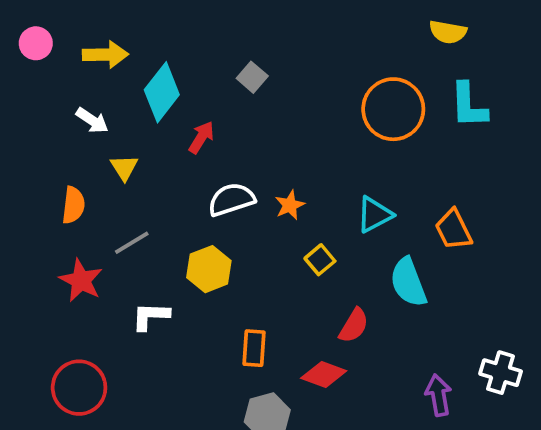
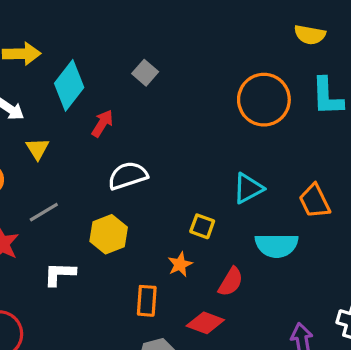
orange star: (290, 205) -> (180, 264), moved
yellow square: (320, 260) -> (202, 226), turned -30
cyan semicircle: (408, 282) -> (277, 245), turned -69

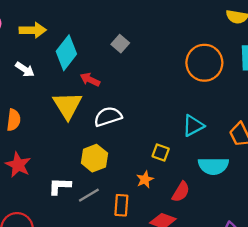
red arrow: (102, 123) -> (90, 80), turned -96
yellow triangle: (37, 149) -> (67, 105), moved, size x1.8
gray line: (44, 212) -> (89, 195), moved

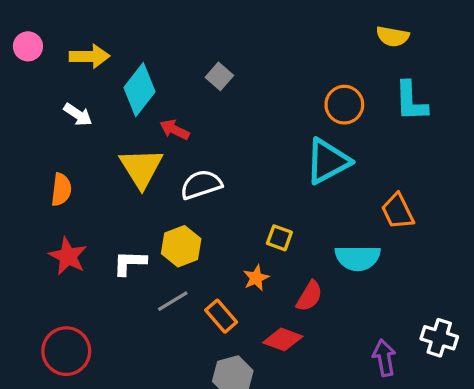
orange circle: (204, 63) -> (344, 105), size x0.7
cyan triangle: (193, 126) -> (328, 161), moved, size x1.4
white L-shape: (60, 186) -> (130, 263), moved
orange rectangle: (121, 205) -> (221, 316), turned -45

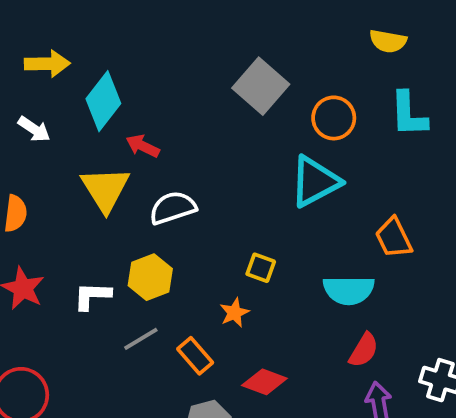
gray square: (219, 76) -> (261, 86), moved, size x1.8
red semicircle: (309, 296) -> (364, 350), moved

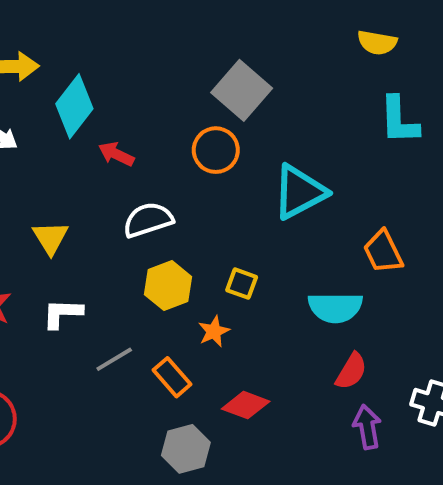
orange circle: (334, 118) -> (216, 150), moved
yellow triangle: (105, 189) -> (50, 238), moved, size x0.7
yellow hexagon: (150, 277) -> (168, 286), moved

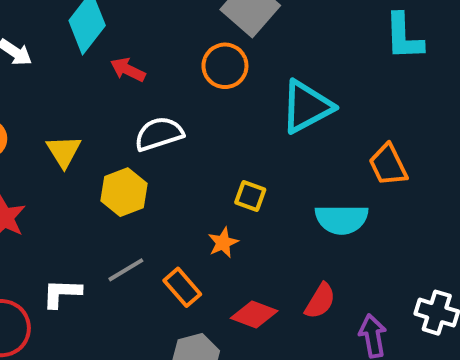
yellow hexagon: (168, 286) -> (124, 192), moved
white L-shape: (62, 313) -> (62, 293), moved
red semicircle: (351, 371) -> (320, 301), moved

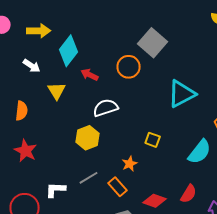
orange circle: (225, 66) -> (129, 67), moved
yellow triangle: (64, 151) -> (57, 91), moved
cyan semicircle: (342, 219) -> (200, 152), turned -52
orange star: (223, 243) -> (130, 164), moved

